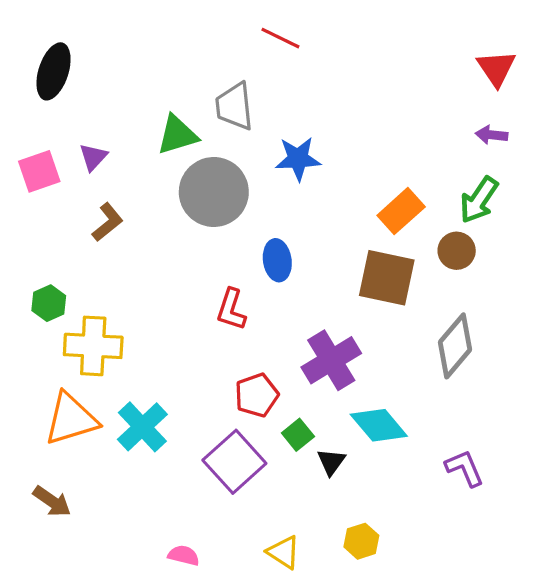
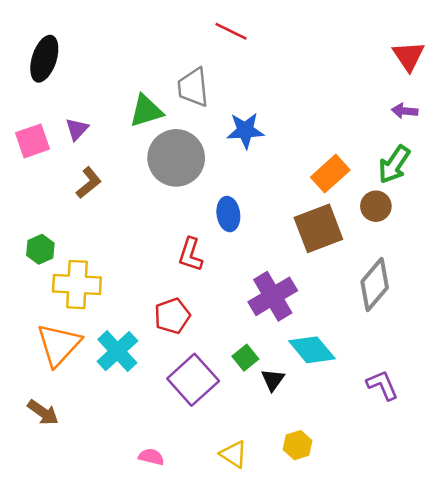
brown square: (387, 278) -> (318, 228), turned -33
red pentagon: (257, 395) -> (172, 316), moved
orange triangle: (71, 419) -> (59, 345), turned -30

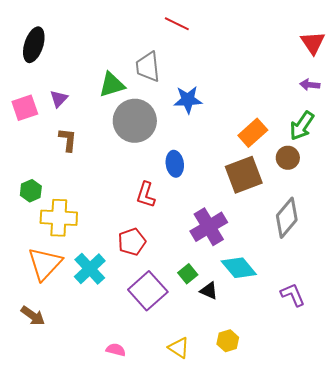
brown L-shape: (89, 183) -> (68, 140), turned -45
black triangle: (273, 380) -> (209, 291), turned -42

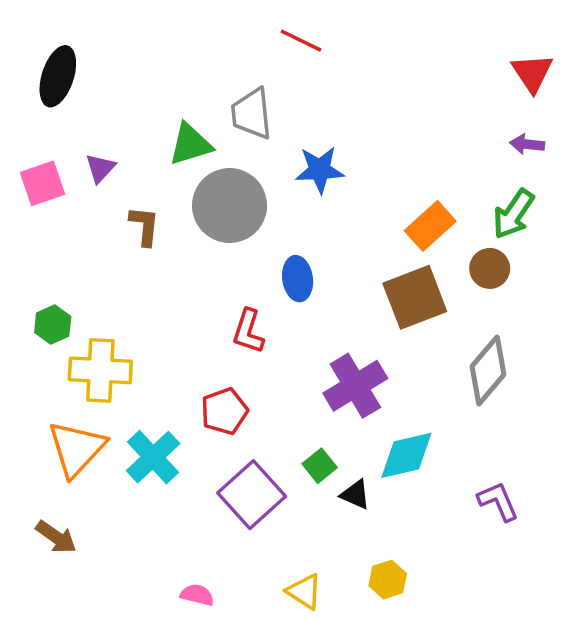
brown L-shape: (68, 140) -> (145, 226), moved
cyan diamond: (239, 268) -> (406, 455), turned -63

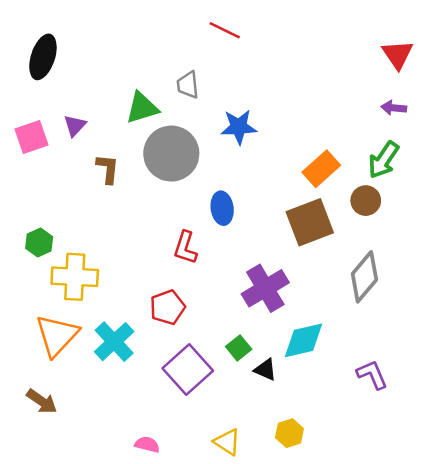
gray trapezoid: (252, 114) -> (188, 85), size x0.7

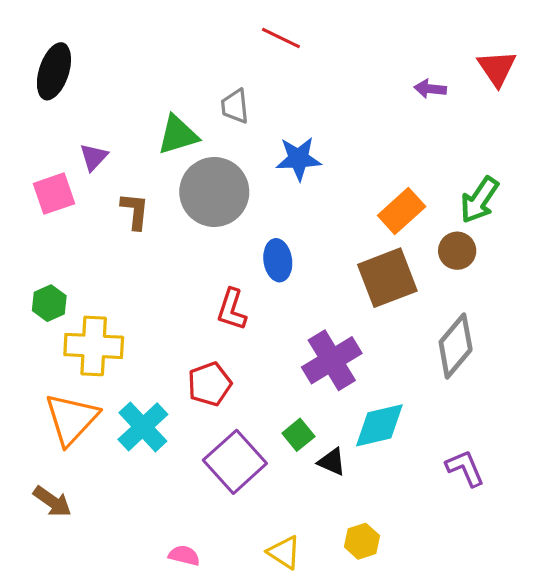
purple arrow: (394, 108) -> (430, 89), moved
pink square: (32, 137) -> (54, 194), moved

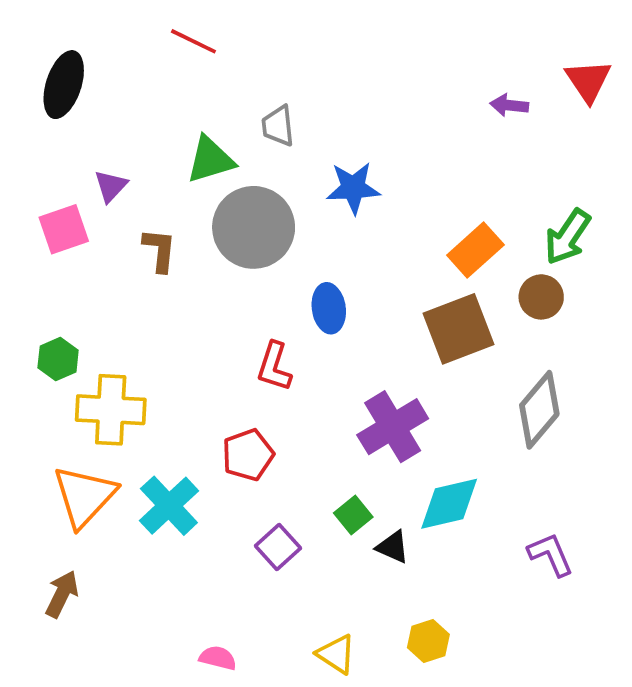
red line: (281, 38) -> (193, 41), moved
purple square: (235, 462) -> (278, 547), size x0.6
brown arrow: (52, 502) -> (62, 594), turned -99

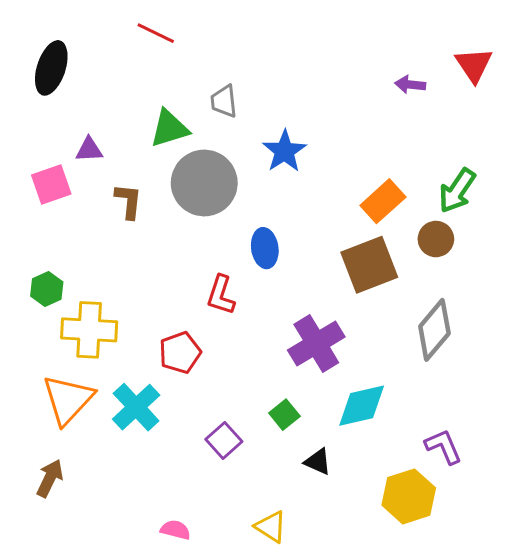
purple triangle: (111, 186) -> (89, 150), turned 44
blue star: (353, 188) -> (284, 151), turned -30
red pentagon: (248, 455) -> (180, 353), moved
black triangle: (393, 547) -> (318, 462), moved
yellow hexagon: (428, 641) -> (409, 496), moved, size x1.6

